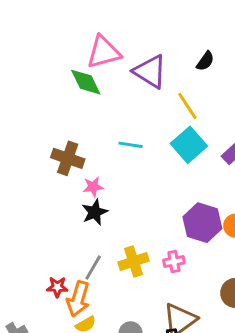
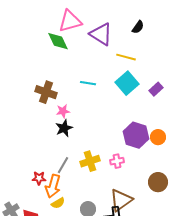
yellow line: (187, 106) -> (126, 57), turned -42

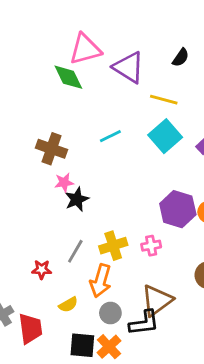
cyan line: (88, 83) -> (110, 136), turned -35
pink star: (63, 111) -> (64, 182), moved
orange arrow: (53, 186) -> (101, 281), moved

